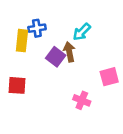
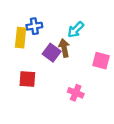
pink square: (109, 77) -> (101, 61), moved, turned 30
red square: (17, 85) -> (27, 79), moved

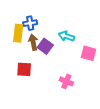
cyan arrow: (76, 30) -> (66, 36), moved, turned 63
brown arrow: (64, 48) -> (33, 42), moved

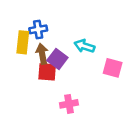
red square: (24, 69) -> (47, 72), moved
pink cross: (66, 81) -> (69, 104), moved, turned -32

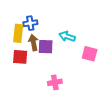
purple square: (57, 59) -> (46, 47), turned -35
red square: (47, 72) -> (20, 57), moved

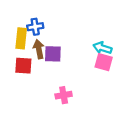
cyan arrow: (67, 36) -> (102, 48), moved

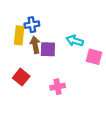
cyan arrow: (102, 48) -> (75, 41), moved
red square: (23, 66) -> (21, 77), moved, turned 35

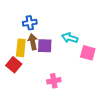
yellow rectangle: (19, 35) -> (21, 48), moved
red square: (21, 77) -> (14, 65), moved

